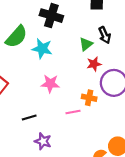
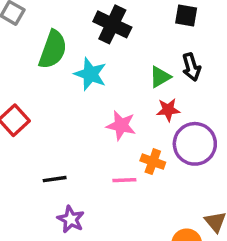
green semicircle: (16, 37) -> (53, 50), turned -30
pink star: (50, 84) -> (121, 125), moved

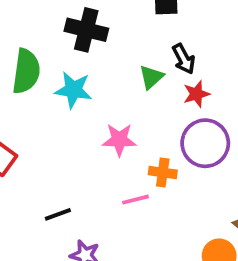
red star: (168, 110) -> (196, 94), moved

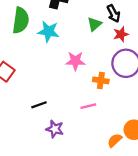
pink line: (135, 200) -> (88, 106), moved

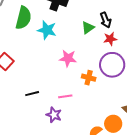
pink line: (88, 106) -> (65, 96), moved
purple star: (55, 129) -> (54, 115), moved

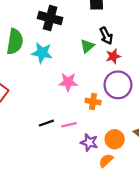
black line: (32, 94) -> (46, 123), moved
purple star: (54, 115) -> (89, 142), moved
orange circle: (113, 124) -> (115, 139), moved

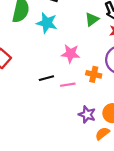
black line: (46, 123) -> (46, 78), moved
pink line: (69, 125) -> (68, 85), moved

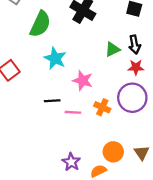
cyan star: (47, 23) -> (55, 58), moved
purple star: (87, 114) -> (71, 162), moved

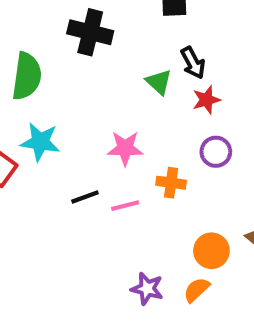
green triangle: (112, 49) -> (159, 82), turned -35
cyan star: (55, 58) -> (40, 142), moved
purple circle: (132, 98) -> (216, 152), size x0.6

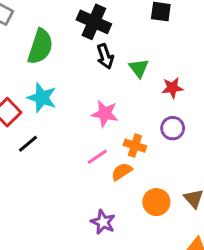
black arrow: (193, 63) -> (105, 56), moved
black line: (85, 197) -> (28, 144), moved, turned -30
pink line: (125, 206) -> (97, 157), turned -30
orange semicircle: (197, 290) -> (122, 171), moved

